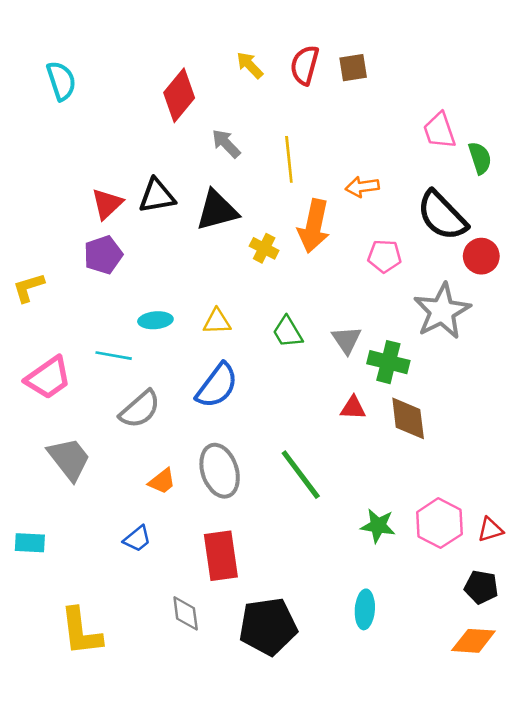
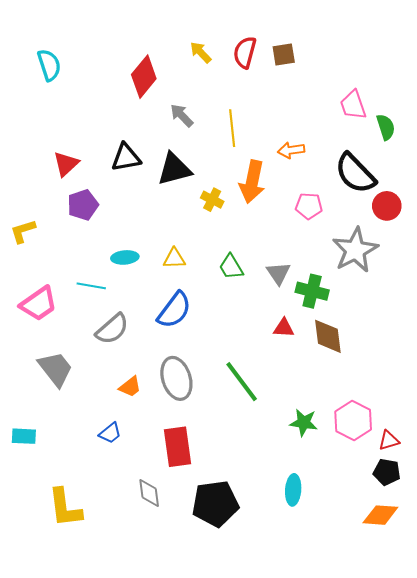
red triangle: (107, 204) -> (66, 164), moved
red triangle: (490, 530) -> (389, 440), moved

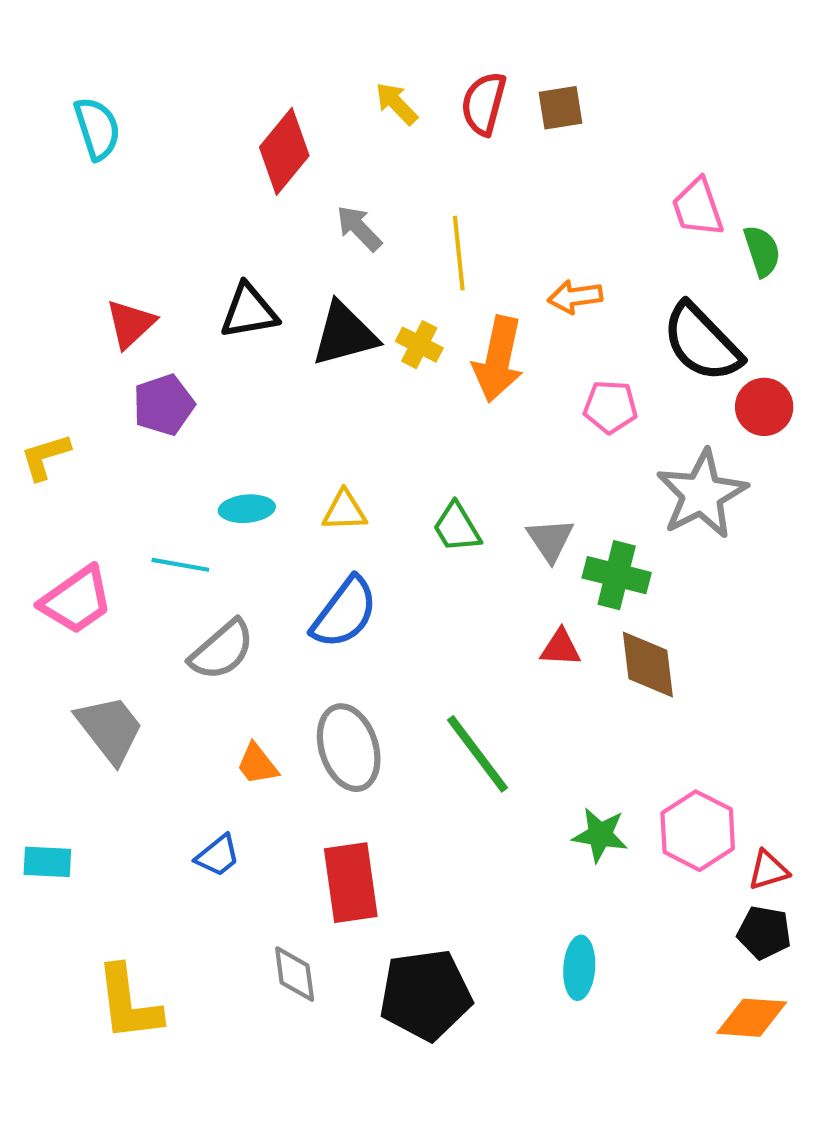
yellow cross: (212, 200) -> (419, 345), moved
orange trapezoid: (130, 387) -> (257, 764), turned 90

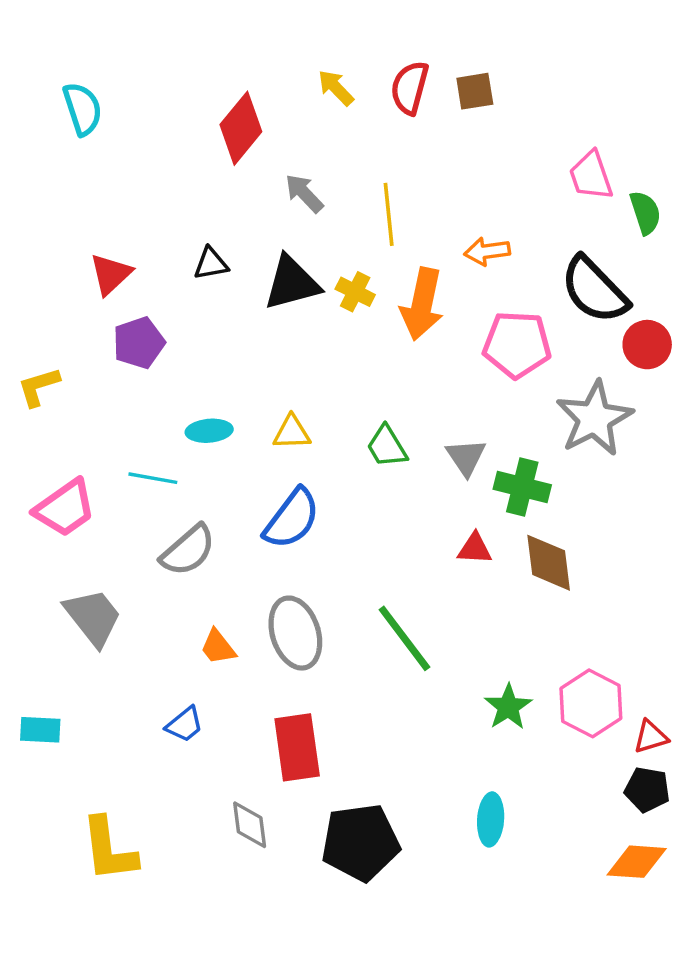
black triangle: (249, 311) -> (211, 264), size x0.7
pink pentagon: (610, 407) -> (517, 345), size x1.5
green star: (600, 835) -> (508, 707), turned 30

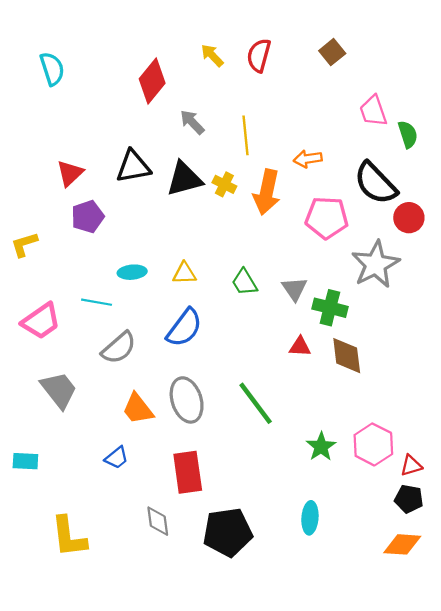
brown square: (475, 91) -> (332, 52), moved, turned -30
black triangle: (211, 264) -> (133, 167), size x1.6
orange trapezoid: (218, 647) -> (138, 409), size x1.4

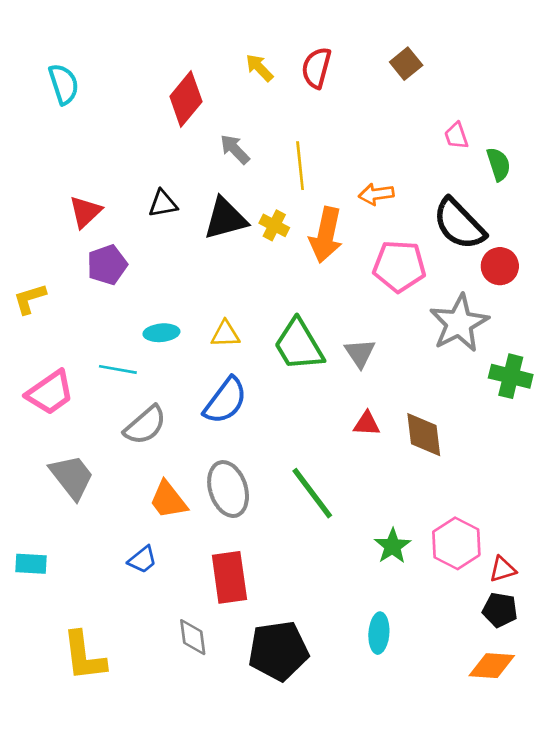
pink trapezoid: (373, 111) -> (456, 136), size x0.7
black triangle: (133, 167) -> (163, 204), size x0.7
green trapezoid: (244, 282) -> (299, 345), size x1.6
green cross: (330, 308) -> (511, 376), moved

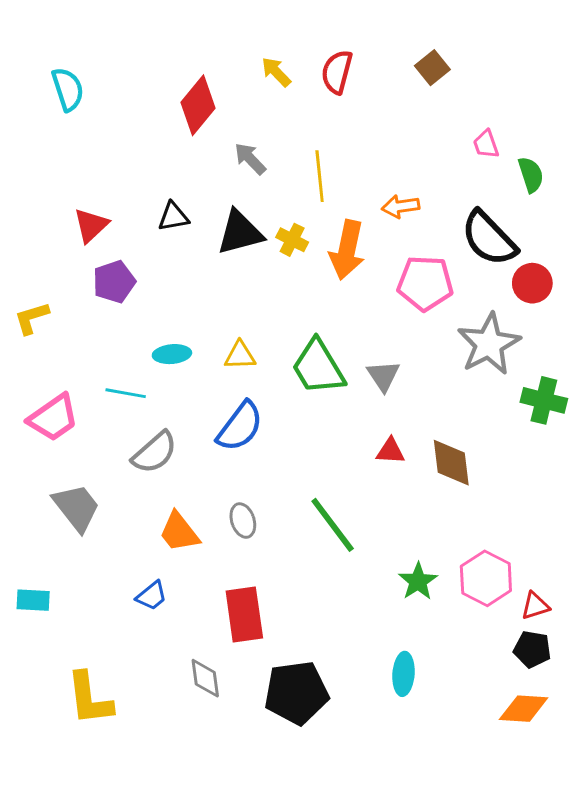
gray ellipse: (228, 489) -> (243, 521), size x0.6

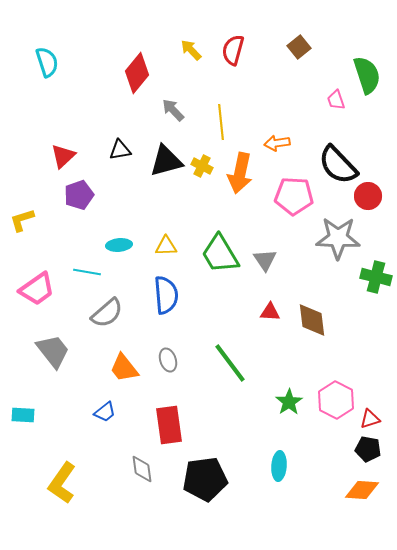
green semicircle: (531, 175) -> (367, 75), moved, size x1.5
gray star: (489, 344) -> (338, 238), turned 30
blue semicircle: (240, 426) -> (166, 295), turned -42
yellow L-shape: (89, 698) -> (62, 483), turned 42

